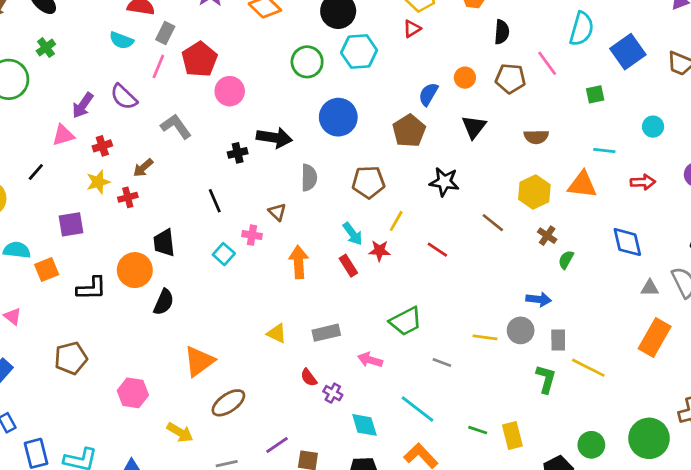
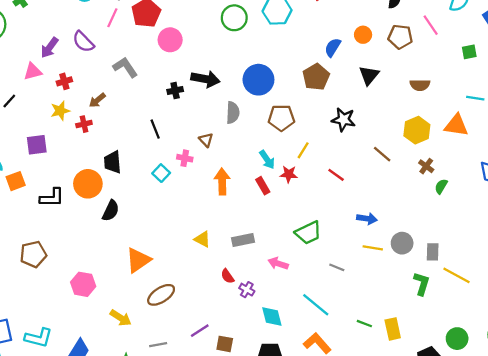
blue circle: (338, 117) -> (258, 80), moved
blue arrow: (539, 299) -> (367, 219), moved

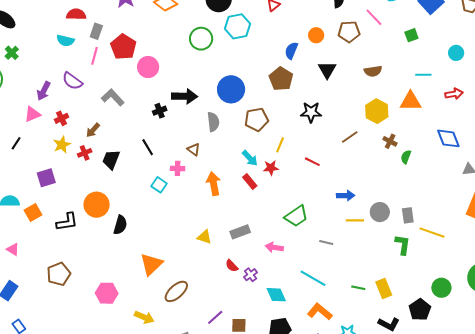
brown line: (382, 154) -> (350, 137), turned -66
black trapezoid: (113, 162) -> (111, 160), moved, turned 35
purple cross: (247, 290) -> (251, 275), turned 32

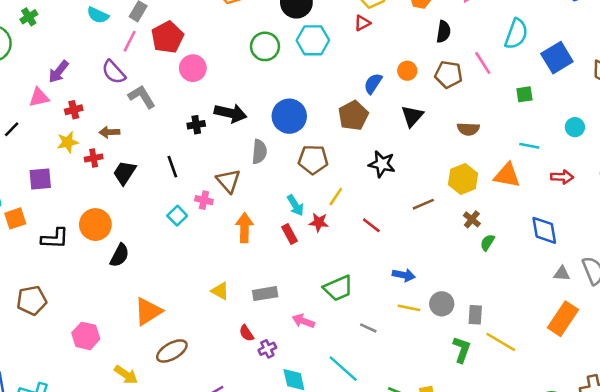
purple semicircle: (72, 81) -> (114, 72), moved
brown arrow: (93, 130) -> (109, 132), turned 35
brown triangle: (194, 150) -> (228, 181), size x1.5

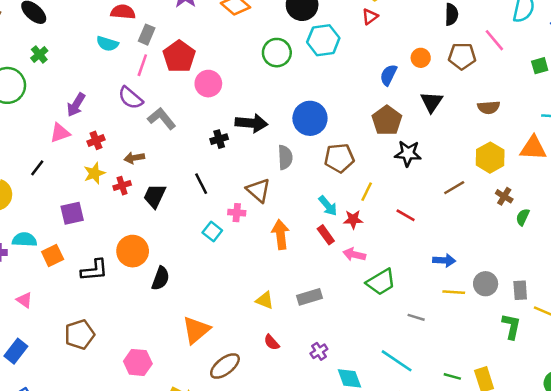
brown pentagon: (353, 116) -> (387, 120), moved
pink arrow: (303, 321) -> (354, 255), moved
red semicircle: (246, 333) -> (272, 342), moved

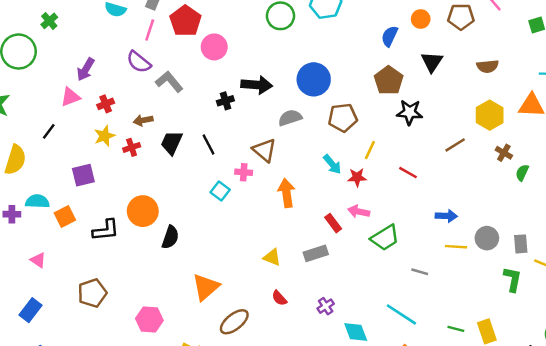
gray semicircle: (285, 157) -> (290, 118), turned -105
black trapezoid: (155, 196) -> (172, 143), moved
red rectangle: (326, 235) -> (333, 223), moved

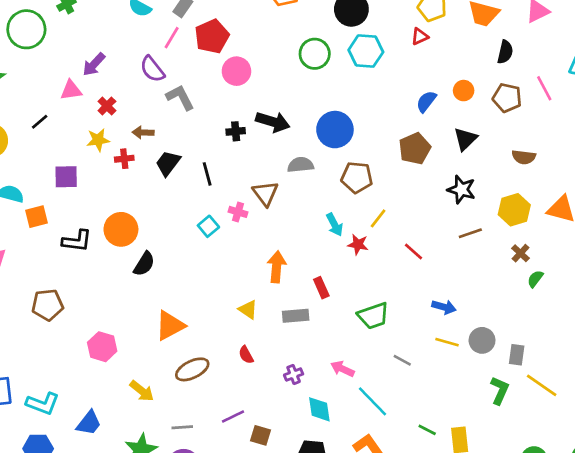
red cross: (106, 104) -> (107, 106), turned -35
black star: (410, 112) -> (461, 190), moved
orange arrow: (287, 193) -> (277, 267), moved
pink arrow: (359, 211) -> (342, 369), moved

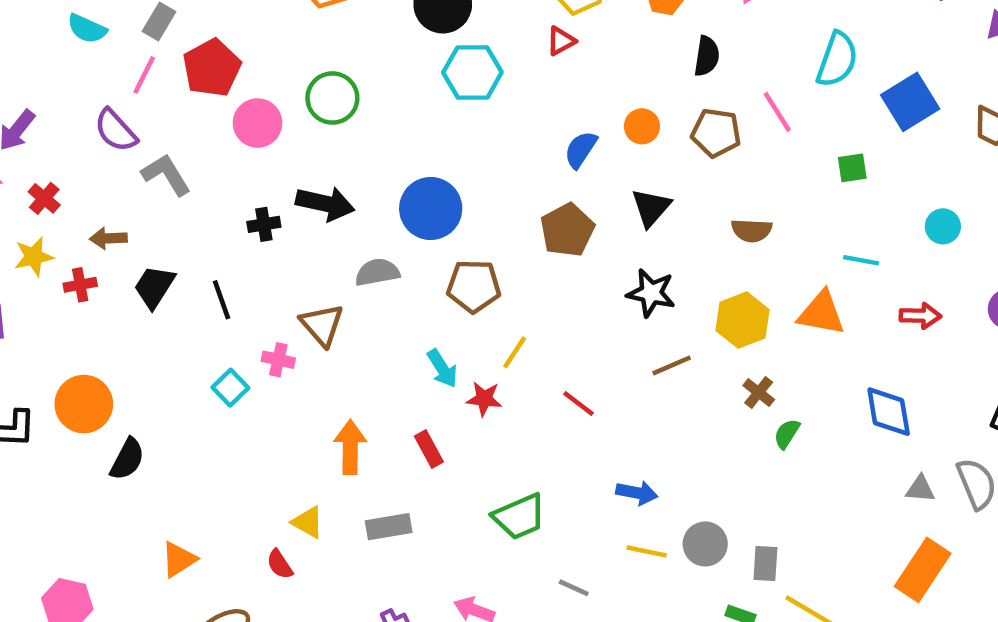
green circle: (315, 54) -> (332, 98), moved
red rectangle: (321, 288) -> (429, 449), moved
orange triangle: (170, 326) -> (179, 559), size x0.7
red semicircle: (246, 355) -> (280, 564), moved

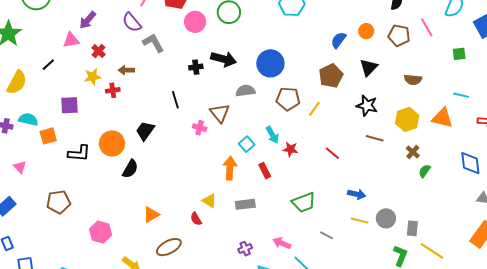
black trapezoid: (154, 287) -> (145, 131), moved
yellow line: (515, 352) -> (314, 109), moved
brown line: (672, 365) -> (375, 138), turned 36
cyan square: (230, 388) -> (247, 144), moved

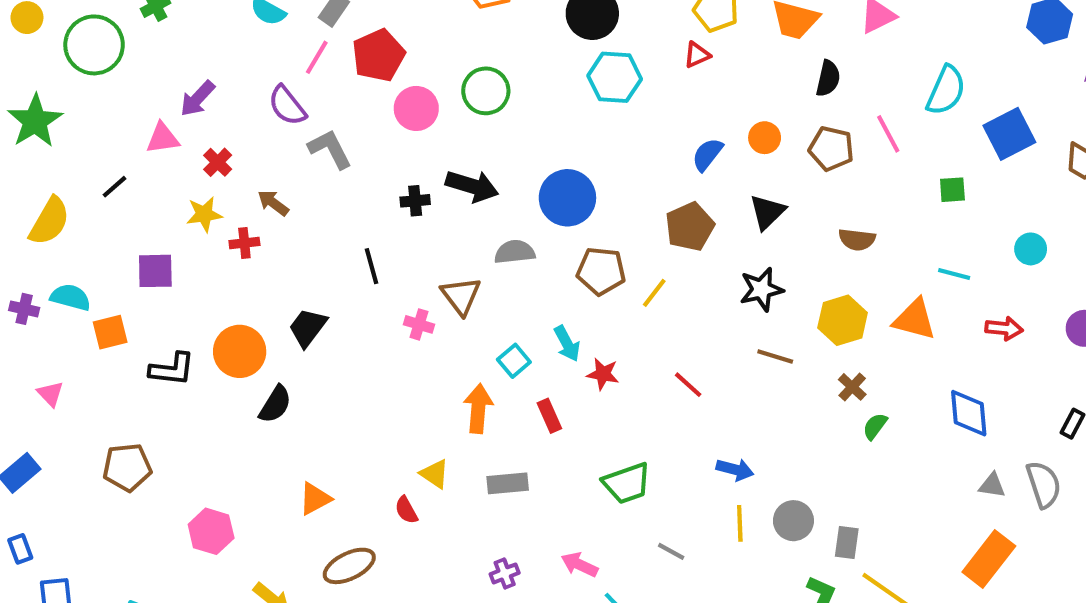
brown arrow: (126, 70) -> (273, 203), turned 35
black star: (367, 106) -> (761, 289), turned -30
yellow line: (360, 221) -> (740, 523), turned 72

